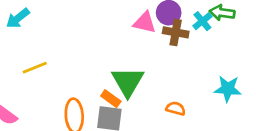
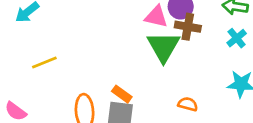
cyan cross: (202, 21) -> (237, 38), moved
green triangle: (128, 82) -> (163, 47), moved

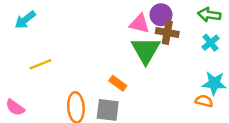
orange rectangle: (122, 94) -> (118, 83), moved
orange semicircle: (188, 104) -> (204, 101), moved

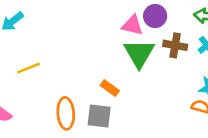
brown cross: (167, 33) -> (175, 45), moved

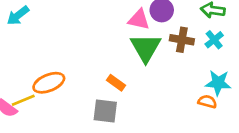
yellow line: (28, 68) -> (23, 100), moved
orange ellipse: (66, 113) -> (49, 83), moved, turned 72

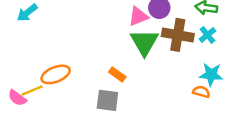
pink triangle: (139, 20) -> (138, 16), turned -35
brown cross: (182, 40) -> (178, 35), size x1.4

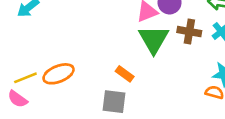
brown cross: (178, 35) -> (189, 32), size x0.7
yellow line: (32, 90) -> (25, 78), moved

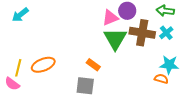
brown cross: (189, 32) -> (142, 33), size x1.4
yellow line: (25, 78) -> (18, 68), turned -54

